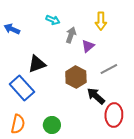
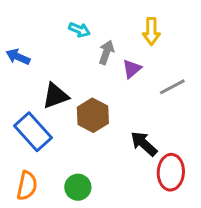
blue arrow: (12, 29) -> (18, 57), moved
gray line: (109, 69) -> (172, 87), moved
brown hexagon: (76, 77) -> (93, 115), moved

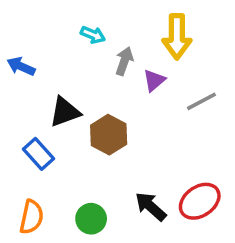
yellow arrow: (151, 31) -> (177, 37), size x1.4
blue rectangle: (33, 132) -> (39, 154), size x0.7
black arrow: (144, 144) -> (151, 206), moved
red ellipse: (171, 172) -> (200, 201), turned 52

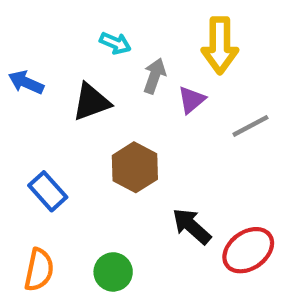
black triangle: (65, 112) -> (91, 102), moved
black arrow: (151, 206) -> (192, 226), moved

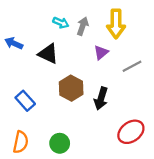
gray arrow: (155, 76) -> (83, 26), moved
black triangle: (91, 102) -> (48, 54), turned 45
black arrow: (192, 226) -> (101, 98), moved, turned -115

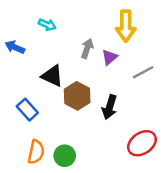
cyan arrow: (61, 23) -> (47, 25), moved
gray arrow: (83, 26) -> (87, 48), moved
black triangle: (48, 54) -> (52, 76), moved
orange semicircle: (21, 142) -> (36, 152), moved

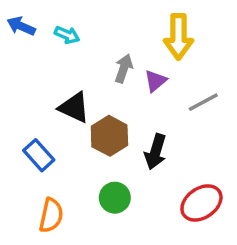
blue arrow: (15, 47) -> (21, 26), moved
green circle: (65, 156) -> (115, 198), moved

